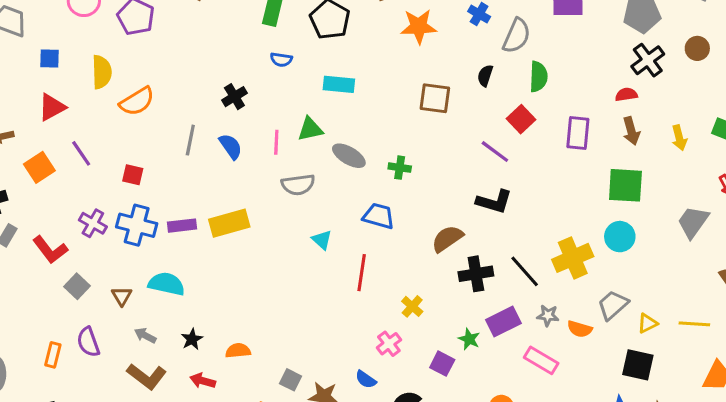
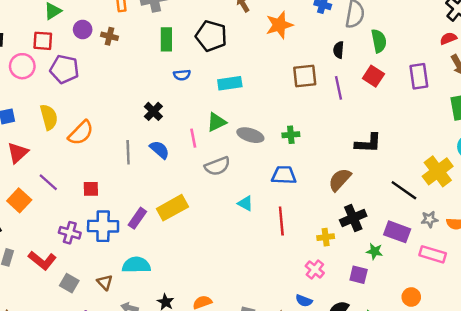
purple line: (495, 152) -> (338, 88), moved, turned 55
purple rectangle: (182, 226) -> (137, 218), turned -35
black cross: (476, 274) -> (353, 218), moved
yellow cross: (412, 306) -> (326, 237), turned -35
purple rectangle: (503, 321) -> (397, 232), turned 60

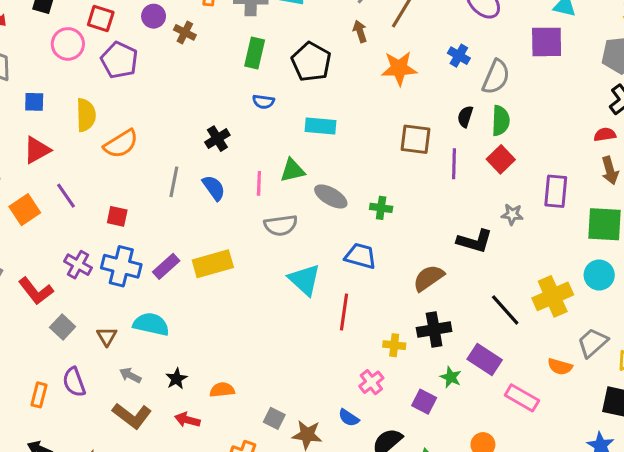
green semicircle: (379, 41) -> (501, 121), moved
purple rectangle: (419, 76) -> (556, 191), moved
cyan triangle: (245, 203) -> (305, 280), size x1.6
gray star: (429, 219) -> (512, 214), moved

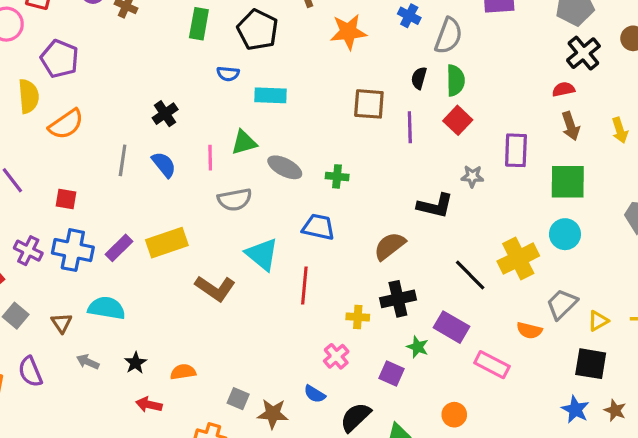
purple pentagon: (119, 60) -> (60, 59), moved
blue semicircle: (263, 102) -> (228, 74), moved
brown L-shape: (132, 416) -> (215, 288), moved

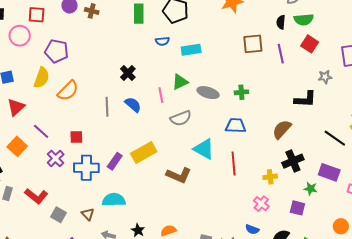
green semicircle: (455, 80) -> (304, 20), turned 96
yellow semicircle: (29, 96) -> (42, 78), turned 35
purple cross: (28, 251) -> (56, 159), moved, turned 30

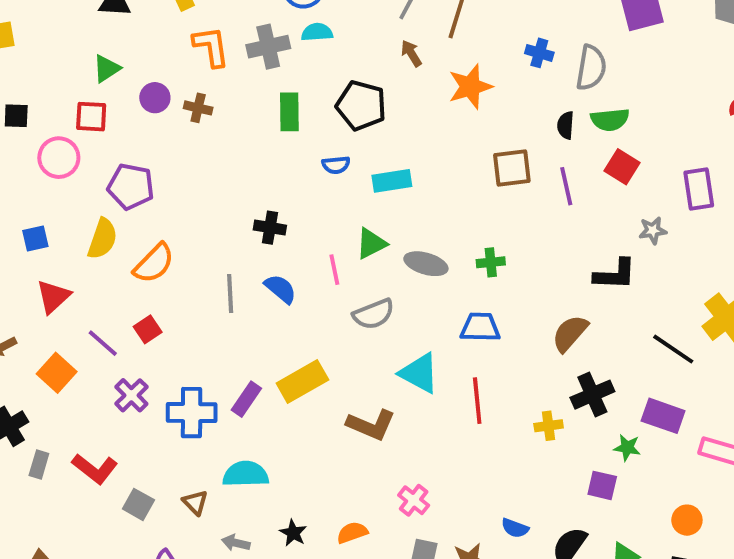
black cross: (128, 73) -> (270, 228), turned -35
red square: (76, 137) -> (148, 329), moved, turned -32
pink cross: (261, 204) -> (414, 500), moved

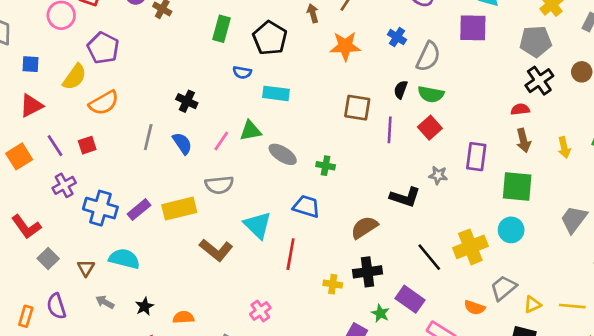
pink line: (334, 270) -> (221, 141), turned 30
gray semicircle: (374, 314) -> (219, 185), moved
pink cross: (414, 500) -> (260, 311), moved

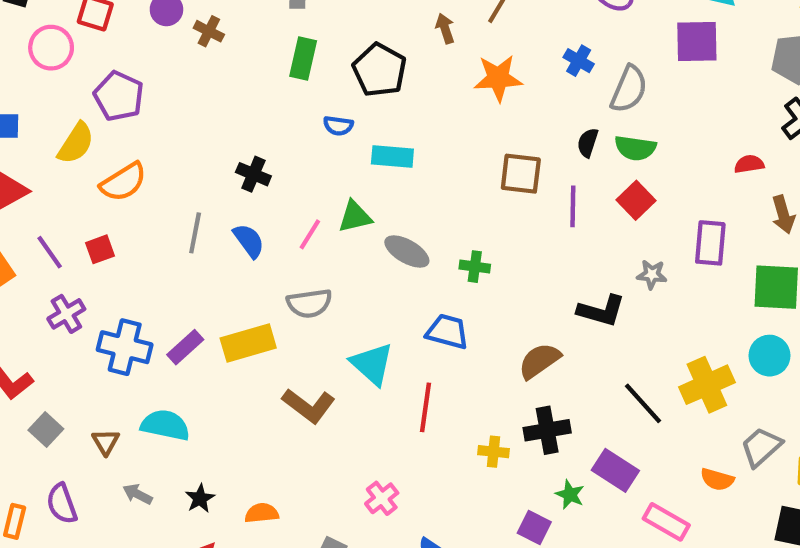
red semicircle: (520, 109) -> (749, 164), moved

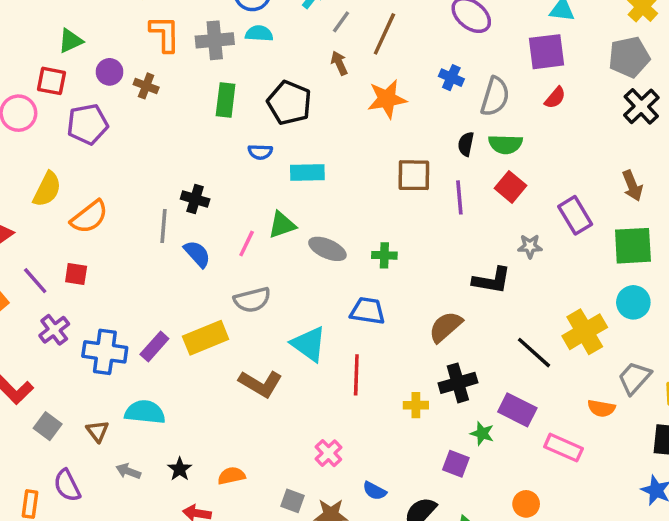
purple pentagon: (119, 96) -> (87, 124), moved, turned -30
red semicircle: (749, 164) -> (555, 98), moved, turned 145
gray line: (195, 233) -> (163, 226), moved
purple rectangle: (710, 243) -> (575, 215), turned -30
red square: (100, 249) -> (76, 274), turned 35

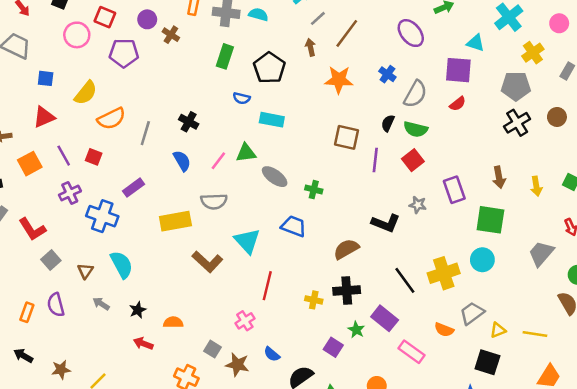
gray line: (163, 226) -> (145, 133), moved
purple rectangle: (154, 347) -> (133, 188), moved
red line: (356, 375) -> (267, 286), moved
cyan semicircle: (145, 412) -> (122, 265), turned 44

